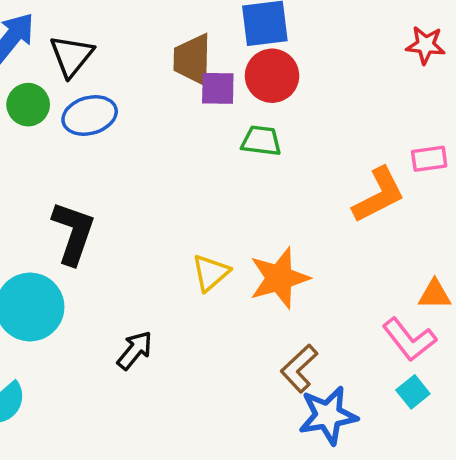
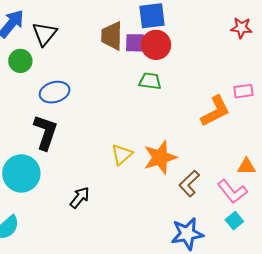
purple square: (218, 88) -> (135, 43), moved
blue ellipse: (90, 115) -> (55, 92), moved
brown L-shape: (299, 368) -> (189, 184), moved

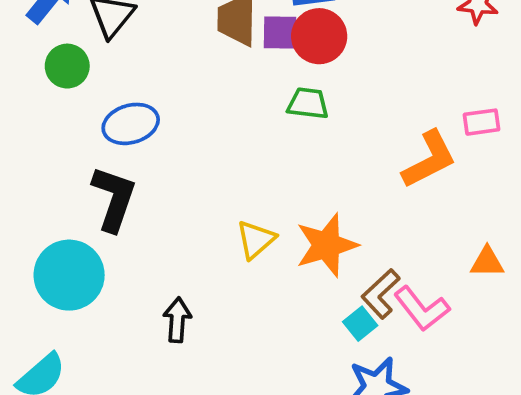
pink L-shape: (232, 192) -> (422, 309), moved
black arrow: (80, 198) -> (177, 320), turned -35
cyan square: (234, 221) -> (360, 324), moved

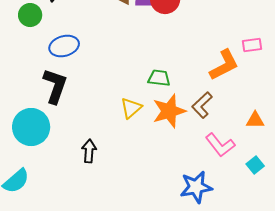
green trapezoid: (308, 103) -> (159, 78), moved
brown L-shape: (381, 294) -> (202, 105), moved
cyan square: (360, 324) -> (255, 165), moved

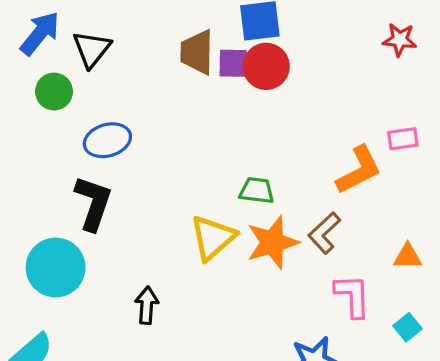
yellow triangle: (131, 108) -> (213, 238), size x1.4
pink L-shape: (220, 145) -> (353, 296), turned -144

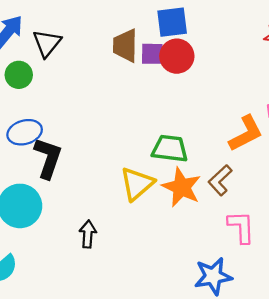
blue ellipse: (107, 140) -> (25, 132), moved
green trapezoid: (257, 191) -> (170, 149), size x1.4
orange star: (272, 242) -> (181, 187), turned -30

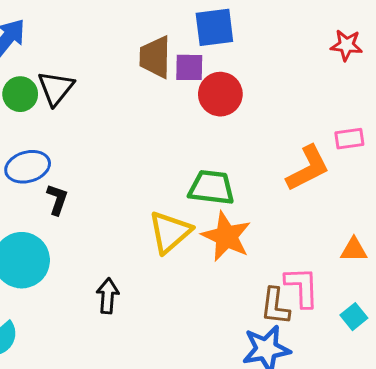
black triangle: (47, 43) -> (56, 88), moved
red circle: (177, 56) -> (220, 94), moved
black L-shape: (48, 158) -> (57, 199), size x0.6
brown L-shape: (220, 180) -> (275, 306), moved, turned -40

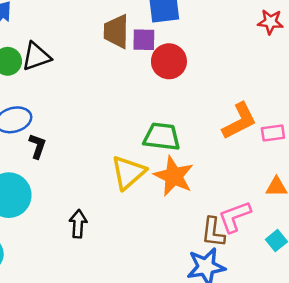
black triangle: (56, 88) -> (36, 57), turned 32
pink rectangle: (349, 139) -> (273, 133), moved
pink L-shape: (302, 287) -> (235, 217), turned -108

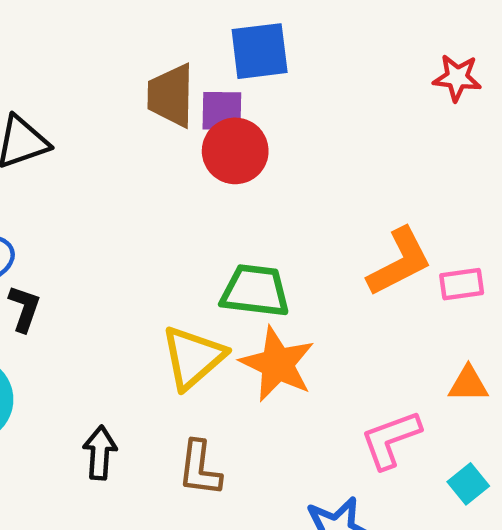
red circle: (169, 61) -> (235, 151), moved
brown L-shape: (213, 232) -> (200, 468), moved

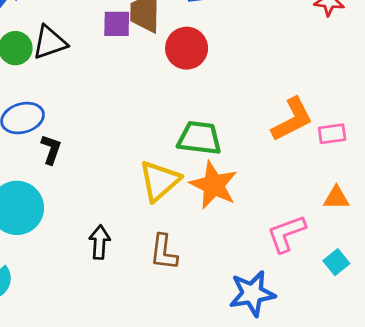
purple square: (222, 111) -> (117, 24), moved

